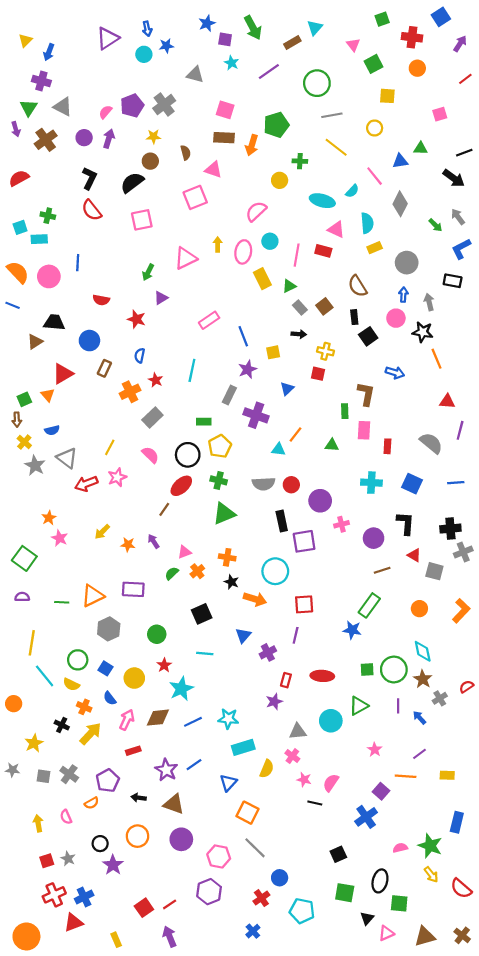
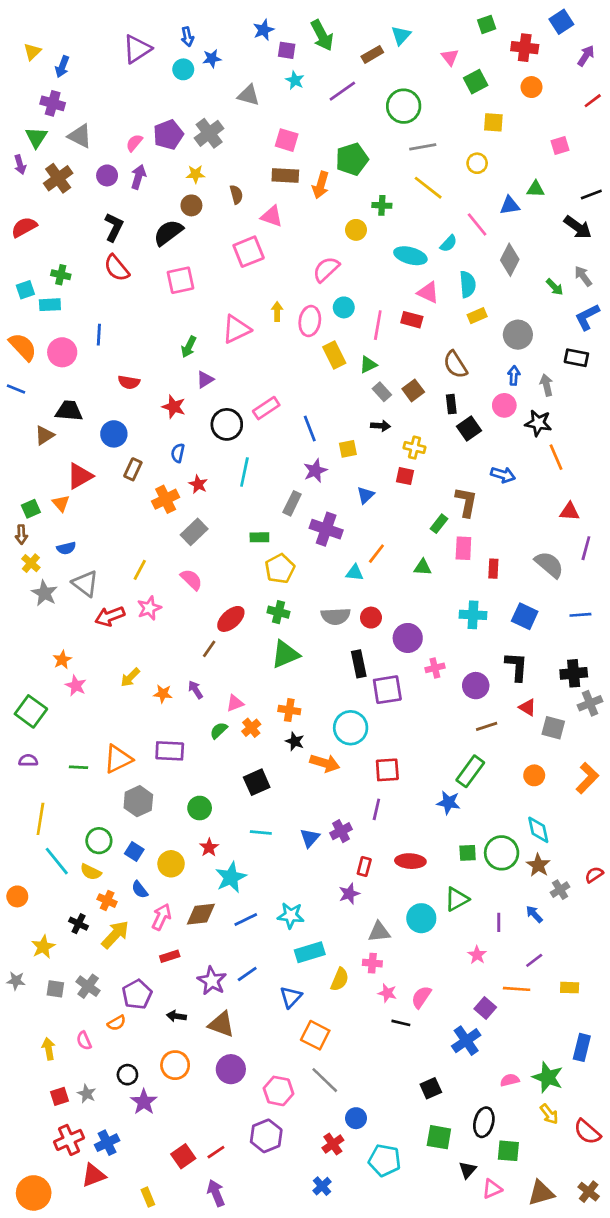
green rectangle: (345, 411) -> (439, 524), turned 40
black circle: (188, 455) -> (227, 424), moved
blue triangle: (243, 635) -> (310, 838), moved
purple line: (398, 706) -> (499, 922), moved
pink cross: (292, 756) -> (372, 963), turned -32

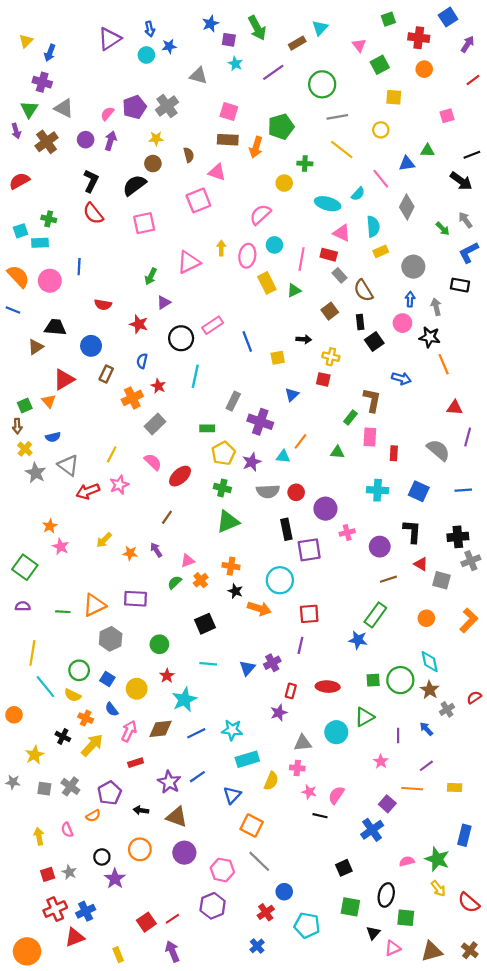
gray rectangle: (382, 392) -> (340, 275), moved
purple star: (315, 471) -> (252, 462), moved
red ellipse: (231, 619) -> (180, 476), moved

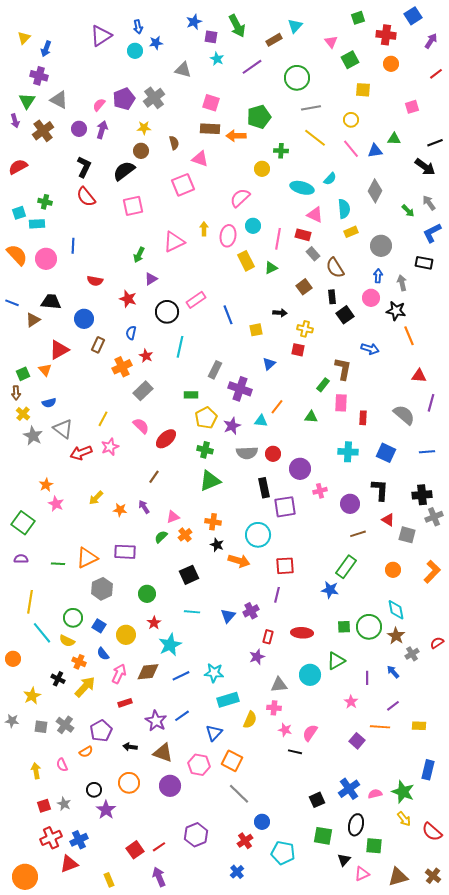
orange arrow: (256, 147) -> (236, 136), turned 72
pink line: (381, 179) -> (351, 149), moved
blue line: (13, 310) -> (12, 303), moved
blue cross: (372, 830) -> (349, 789), moved
pink hexagon: (222, 870) -> (199, 765), moved

